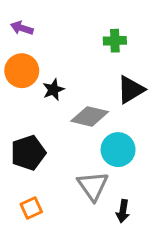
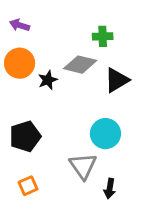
gray diamond: (90, 116) -> (80, 65), moved

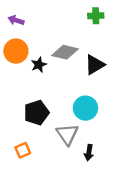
green cross: (103, 36) -> (96, 16), moved
black pentagon: (25, 136) -> (36, 113), moved

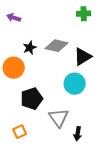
orange circle: (16, 51) -> (14, 68), moved
black star: (39, 65) -> (30, 48), moved
cyan circle: (85, 108) -> (75, 84), moved

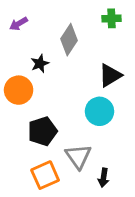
purple arrow: (14, 18) -> (19, 24), turned -48
gray diamond: (57, 46) -> (69, 40), moved, turned -70
orange square: (20, 132) -> (45, 175), moved, size x1.5

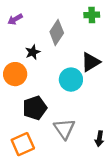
cyan circle: (100, 111) -> (71, 80), moved
orange square: (45, 175) -> (23, 144), moved
black arrow: (103, 178) -> (99, 139), moved

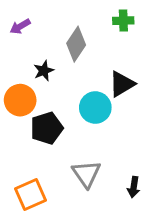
black pentagon: (35, 108) -> (47, 128), moved

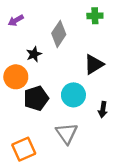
cyan circle: (95, 108) -> (73, 95), moved
black arrow: (134, 187) -> (103, 110), moved

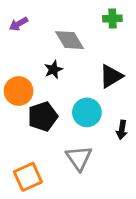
gray diamond: (59, 34) -> (69, 40), turned -65
black star: (34, 54) -> (53, 70), moved

